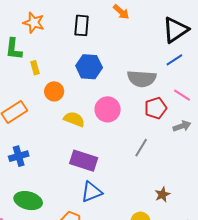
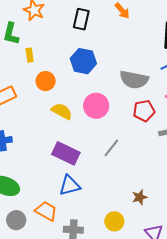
gray line: (141, 148) -> (111, 148), moved

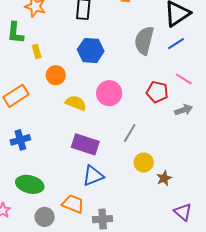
gray semicircle: (134, 80) -> (144, 40), moved, turned 100
red pentagon: (144, 111) -> (157, 92), turned 30
yellow circle: (114, 221) -> (144, 163), moved

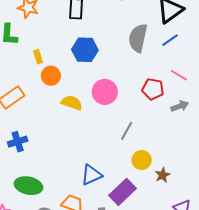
yellow rectangle: (37, 52) -> (38, 57), moved
purple rectangle: (85, 144) -> (122, 192), moved, turned -60

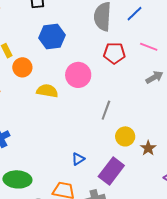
red pentagon: (153, 89) -> (114, 53), moved
blue triangle: (92, 175) -> (78, 159), size x0.6

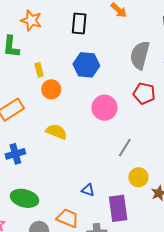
yellow semicircle: (47, 91) -> (56, 132), moved
blue triangle: (78, 159) -> (88, 190), turned 40
purple rectangle: (111, 171) -> (118, 208), turned -56

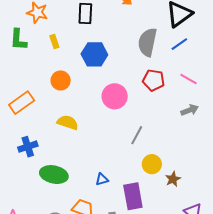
yellow rectangle: (39, 70) -> (54, 42), moved
blue triangle: (88, 190) -> (102, 179), turned -32
green ellipse: (24, 198) -> (54, 175), moved

